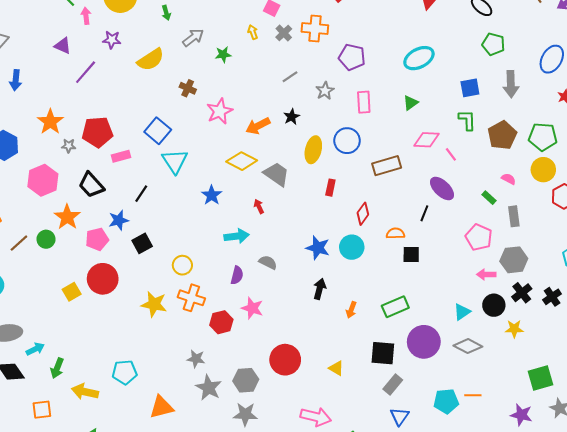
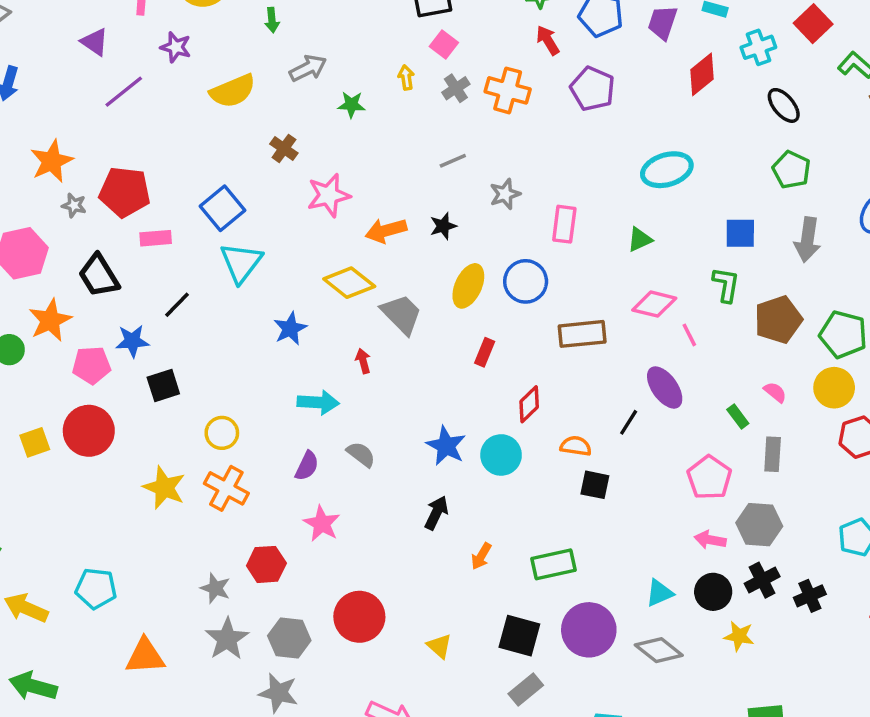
purple pentagon: (352, 57) -> (592, 89), moved
red hexagon: (221, 322) -> (266, 564), moved

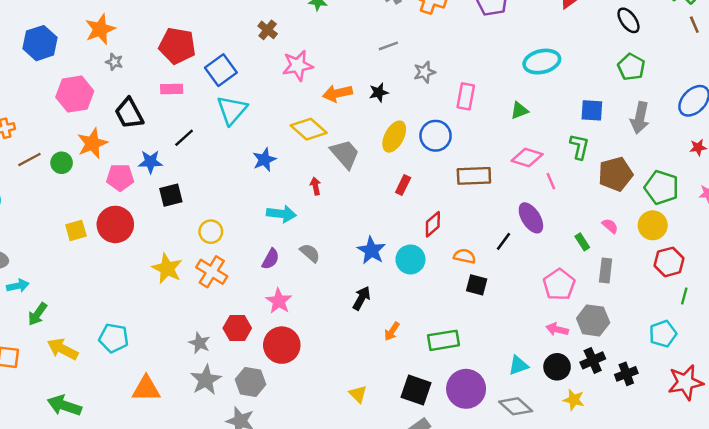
red pentagon: (125, 192) -> (177, 46), moved
red circle: (359, 617) -> (282, 345), moved

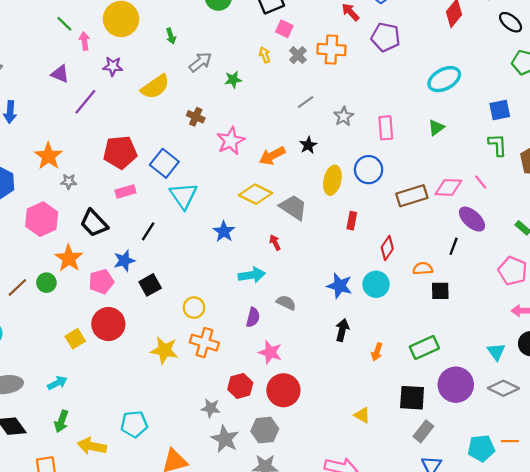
pink diamond: (527, 158) -> (448, 187), moved
cyan arrow: (18, 286) -> (57, 383), moved
cyan triangle: (518, 365) -> (496, 352), turned -30

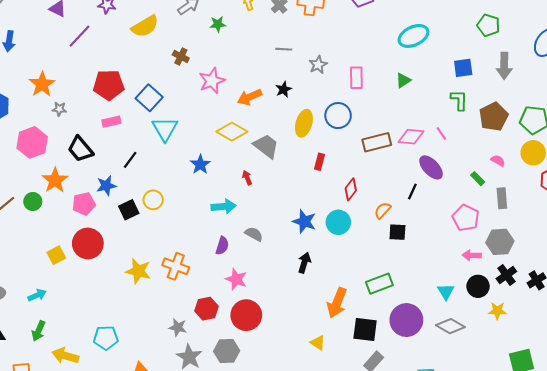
gray line: (306, 102) -> (284, 49), turned 35
orange semicircle: (423, 269) -> (383, 210), turned -48
yellow circle: (194, 308) -> (153, 200), moved
orange arrow: (377, 352) -> (337, 303), moved, size x1.8

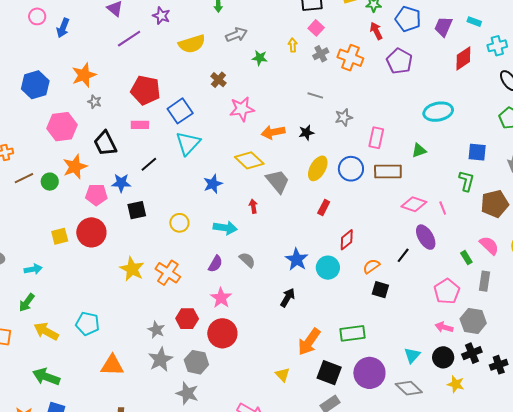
brown rectangle: (377, 142) -> (388, 172), moved
pink semicircle: (498, 161) -> (489, 245), size x1.5
yellow circle: (153, 200) -> (179, 223), moved

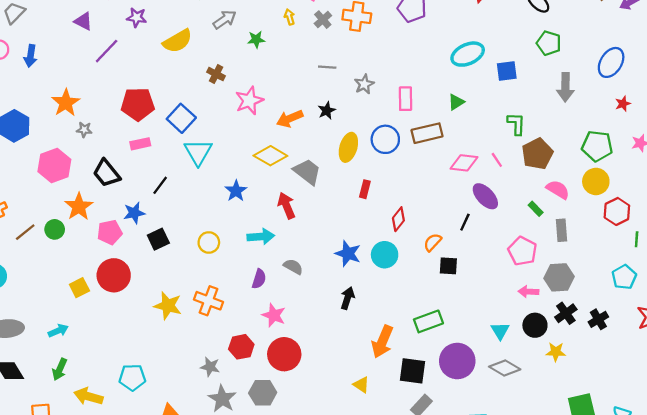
blue square: (477, 152) -> (507, 71), moved
brown pentagon: (495, 204) -> (537, 154), moved
red arrow: (253, 206) -> (286, 206), size x1.6

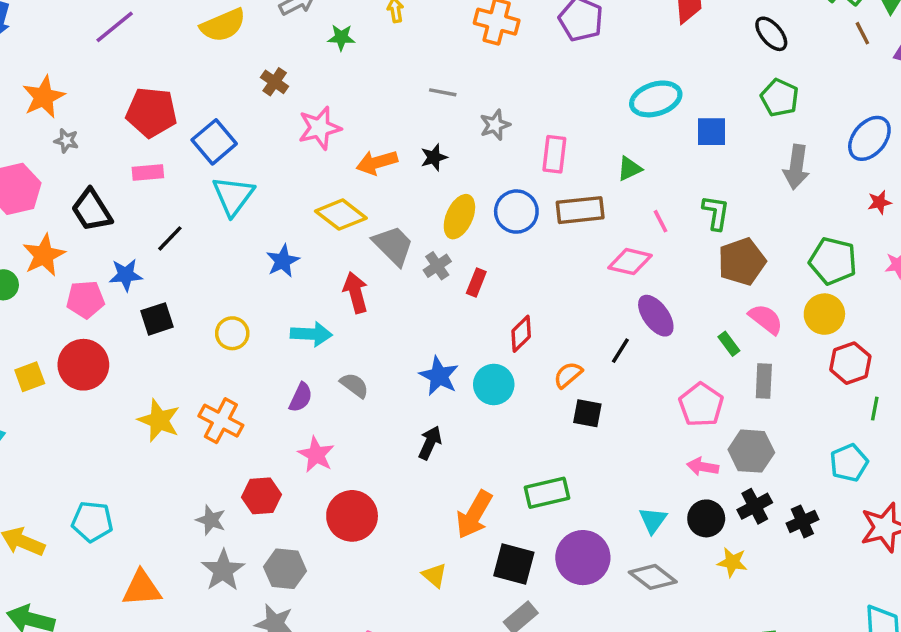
gray cross: (323, 20) -> (437, 266), moved
pink line: (497, 160) -> (661, 221), moved
red circle: (284, 354) -> (352, 516), moved

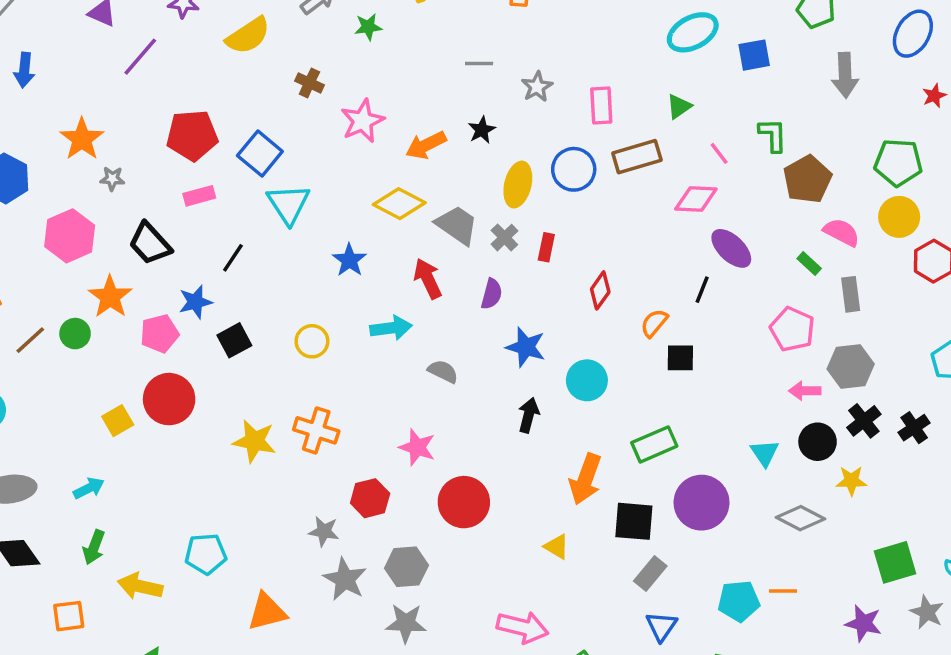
cyan circle: (494, 384) -> (587, 380), moved
purple semicircle: (301, 397) -> (492, 294), moved
gray diamond: (653, 577) -> (801, 518), moved

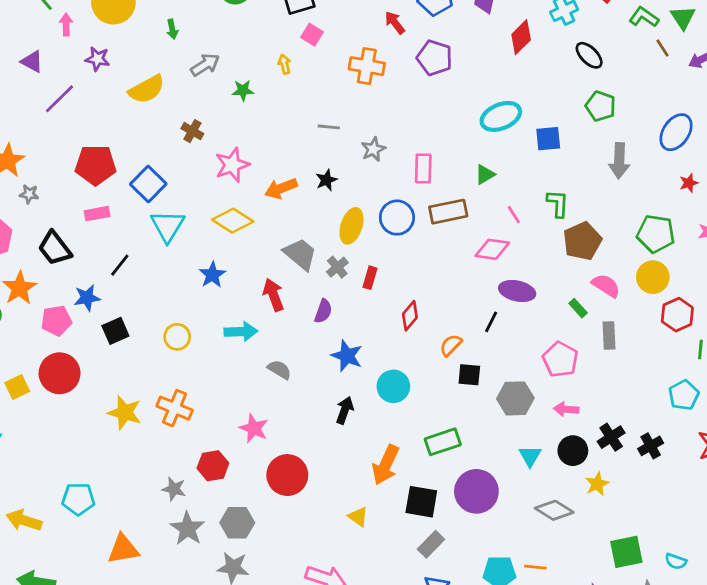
yellow diamond: (399, 204) -> (233, 221), moved
purple ellipse: (731, 248) -> (517, 291), turned -36
gray hexagon: (851, 367) -> (515, 398), moved
yellow star: (851, 481) -> (597, 484), turned -30

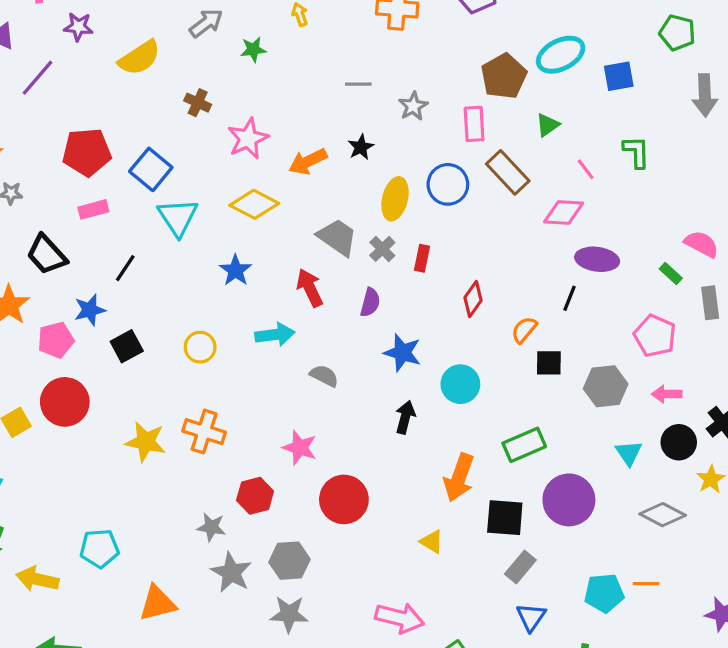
brown rectangle: (448, 212) -> (508, 172), turned 63
brown pentagon: (582, 241) -> (504, 76), moved

